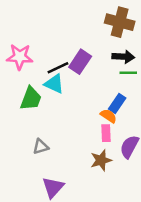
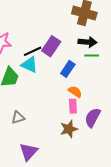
blue rectangle: (117, 104) -> (68, 69), moved

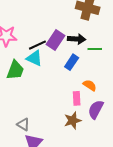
black arrow: (87, 42) -> (77, 39), moved
orange semicircle: (75, 92) -> (90, 85), moved
gray triangle: (18, 118) -> (23, 125), moved, turned 48

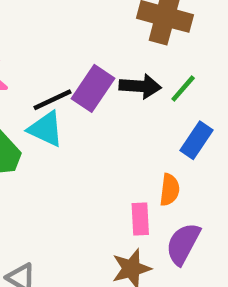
green line: (95, 49) -> (183, 88), moved, turned -48
blue rectangle: (72, 62) -> (197, 140), moved
orange semicircle: (90, 85) -> (170, 190), turned 64

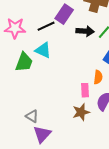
purple rectangle: (93, 88) -> (64, 14), moved
black line: (52, 100) -> (46, 26), moved

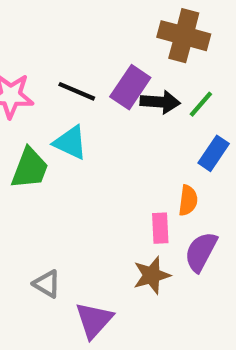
purple rectangle: (64, 14) -> (130, 87), moved
black line: (46, 26) -> (77, 91), turned 48
purple triangle: (42, 134) -> (94, 320), moved

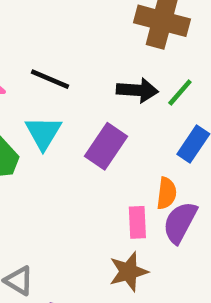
purple rectangle: (130, 87) -> (106, 146), moved
cyan triangle: (70, 143) -> (43, 133), turned 36
purple semicircle: (201, 252) -> (180, 222), moved

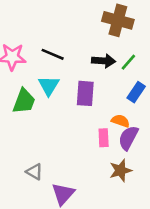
purple rectangle: (106, 146) -> (85, 93), turned -30
orange semicircle: (166, 193) -> (120, 121), turned -78
brown star: (128, 272) -> (120, 170), moved

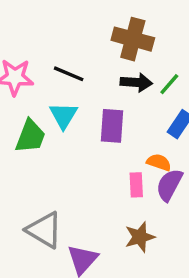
brown cross: (118, 20) -> (133, 39), moved
brown star: (120, 170) -> (140, 237), moved
gray triangle: (34, 172) -> (44, 230), size x1.6

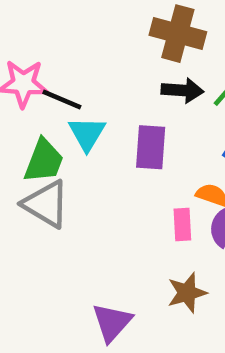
black line: (69, 74) -> (62, 99), moved
gray triangle: (44, 230) -> (46, 204), moved

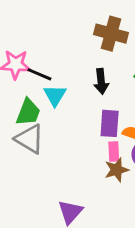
black arrow: (182, 90) -> (101, 81), moved, turned 80
purple rectangle: (151, 147) -> (110, 123), moved
brown star: (187, 293) -> (117, 170), moved

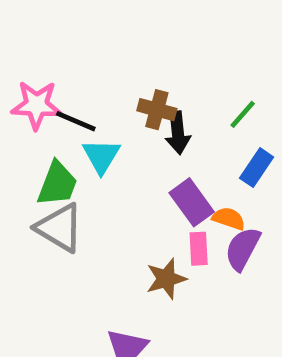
brown cross: (111, 34) -> (157, 110), moved, size x0.7
purple rectangle: (110, 123) -> (192, 202), turned -40
brown star: (117, 170) -> (166, 279), moved

